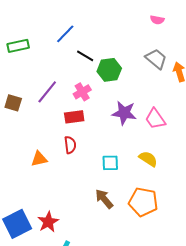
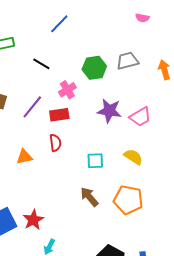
blue line: (65, 34) -> (59, 24), moved
black line: (85, 56) -> (41, 64), moved
gray trapezoid: (156, 59) -> (127, 61), moved, turned -55
purple line: (47, 92) -> (32, 107), moved
pink trapezoid: (155, 119) -> (140, 117), turned -85

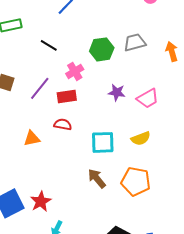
purple star: (109, 111) -> (117, 92), size x0.7
red semicircle: (55, 143) -> (63, 124), turned -72
yellow semicircle: (133, 157) -> (141, 138), turned 126
cyan square: (95, 161) -> (103, 142), size x1.4

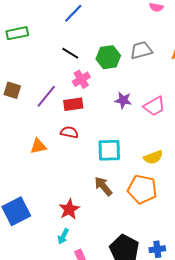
black line: (49, 45) -> (70, 53), moved
yellow semicircle: (141, 138) -> (153, 157), moved
red star: (41, 201) -> (69, 209), moved

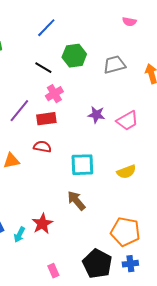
green hexagon: (108, 57) -> (74, 56), moved
orange pentagon: (142, 189) -> (125, 232), moved
cyan arrow: (63, 236) -> (19, 235), moved

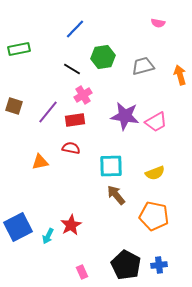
purple star: (96, 115) -> (125, 116), size x1.6
brown arrow: (76, 201) -> (116, 195), moved
orange pentagon: (125, 232) -> (154, 216), moved

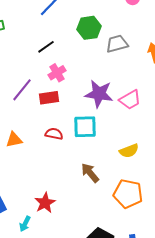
green hexagon: (103, 57) -> (89, 28), moved
black line: (72, 69) -> (46, 47), turned -66
red semicircle: (71, 148) -> (54, 134), moved
cyan square: (111, 166) -> (85, 127), moved
cyan arrow: (48, 236) -> (25, 224), moved

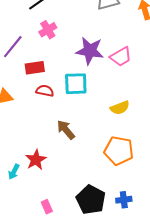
red rectangle: (49, 98) -> (35, 68), moved
brown arrow: (90, 173) -> (66, 130), moved
cyan arrow: (25, 224) -> (14, 172), moved

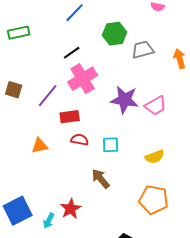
pink cross: (48, 30) -> (83, 79), size x1.6
cyan square: (76, 84) -> (111, 145), moved, size x0.7

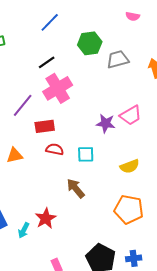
purple star: (125, 100) -> (106, 123), moved, size x0.7

